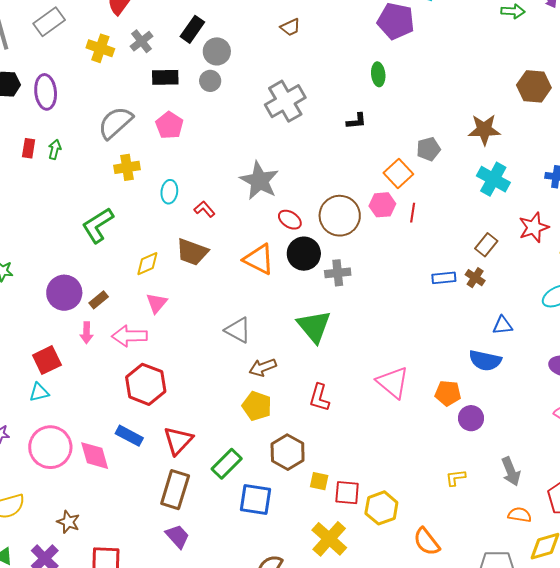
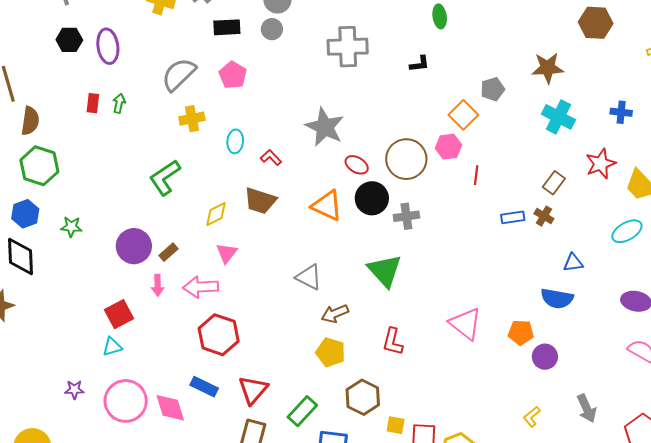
gray cross: (285, 101) -> (348, 47), turned 30
red line: (413, 213) -> (476, 175), moved
yellow L-shape: (456, 478) -> (532, 417), turned -30

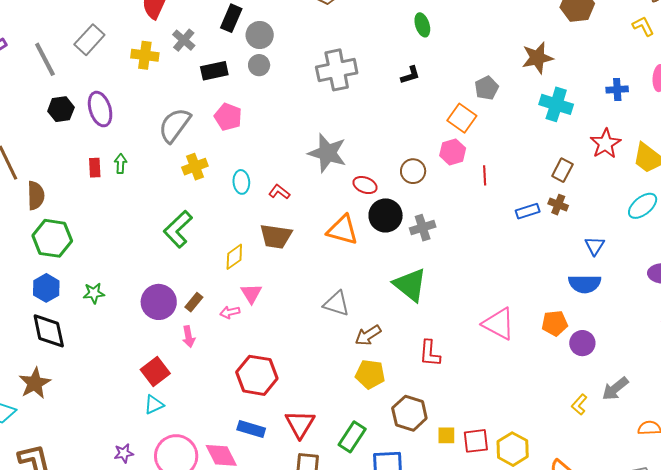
brown circle: (406, 159) -> (413, 171), size x0.6
blue triangle: (573, 263) -> (595, 246), turned -40
pink arrow: (201, 287) -> (230, 312), moved, size x0.6
gray arrow: (587, 408) -> (615, 389), moved, turned 84

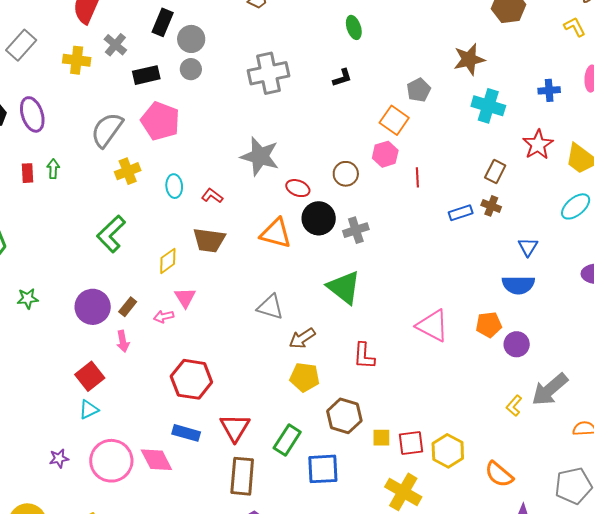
pink pentagon: (228, 117) -> (160, 121), size x1.4
gray arrow: (615, 389) -> (550, 389), size x1.4

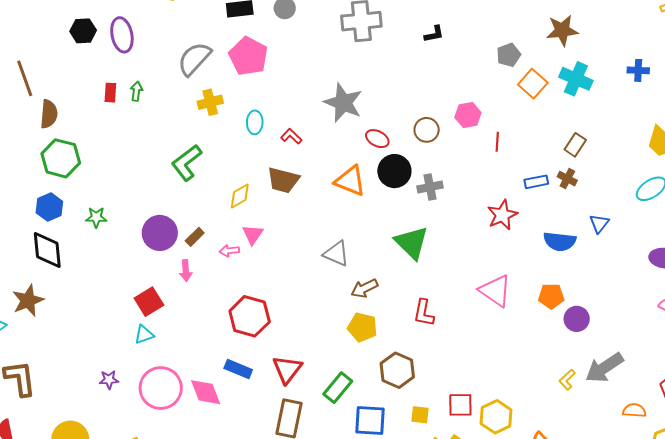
orange square: (394, 120) -> (533, 84), moved
red star: (538, 145) -> (502, 215), moved
blue semicircle: (518, 285) -> (560, 241), moved
yellow square: (381, 438) -> (420, 415), moved

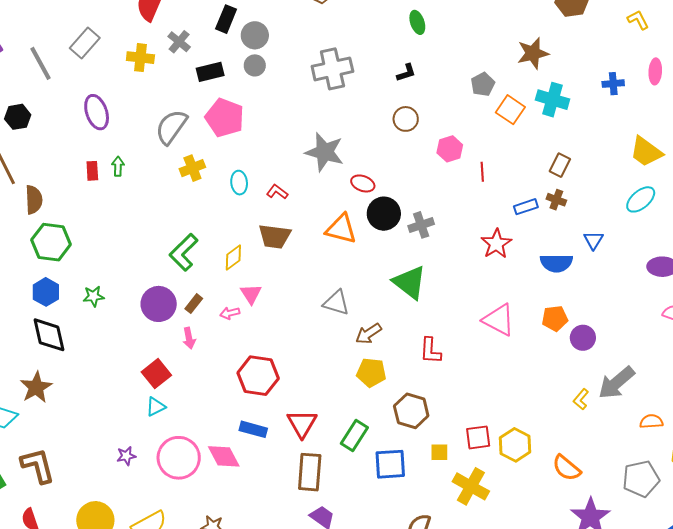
black hexagon: (83, 31) -> (18, 117), moved
brown circle: (427, 130) -> (406, 119), moved
green L-shape: (187, 163) -> (184, 252), moved

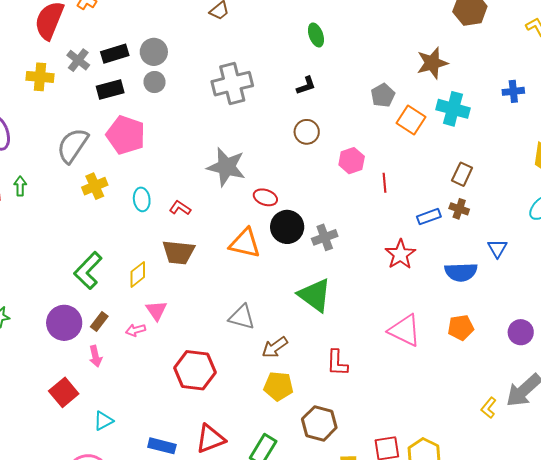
black rectangle: (226, 19) -> (115, 54), moved, turned 52
purple circle: (583, 338) -> (521, 332), moved
red hexagon: (258, 376) -> (195, 370), moved
cyan triangle: (156, 407) -> (103, 421), moved
red triangle: (302, 424) -> (210, 439), turned 40

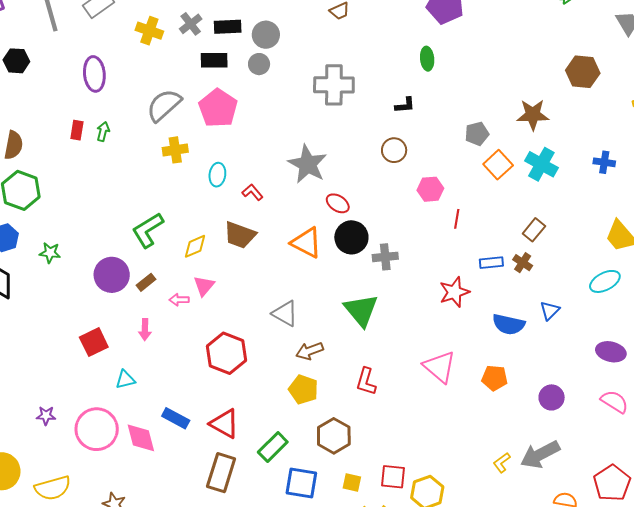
pink arrow: (95, 356) -> (145, 330), moved
red triangle: (210, 439) -> (224, 424), turned 36

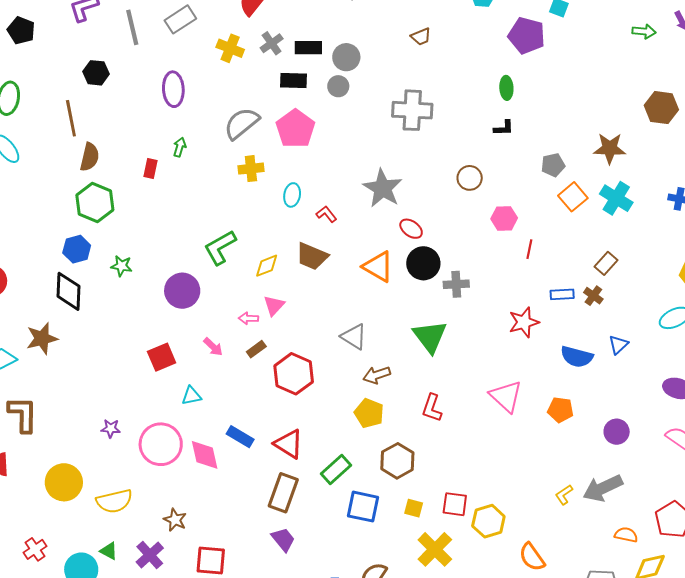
black L-shape: (405, 105) -> (504, 128), moved
red rectangle: (77, 130) -> (151, 168), moved
brown rectangle: (146, 282) -> (256, 349), moved
pink arrow: (145, 330) -> (213, 347), turned -50

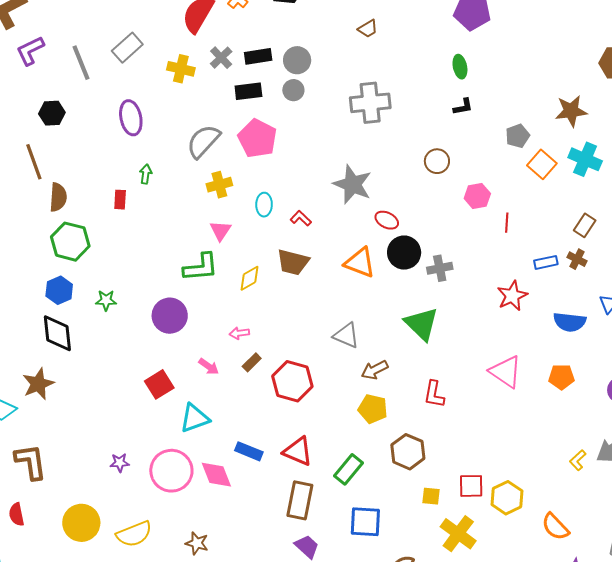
green L-shape: (220, 247) -> (201, 267), turned -147
pink triangle: (274, 306) -> (220, 231), moved
cyan triangle: (191, 396) -> (195, 418), size x1.5
blue square: (363, 507) -> (365, 522), moved

